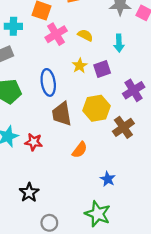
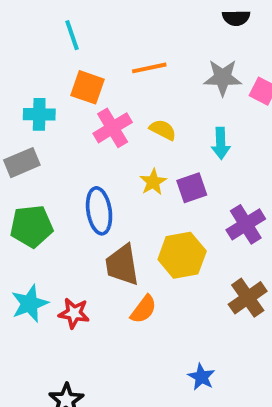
brown cross: (123, 127) -> (248, 298), moved
orange semicircle: (80, 150) -> (143, 309), moved

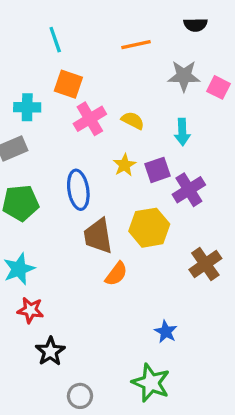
orange line: (149, 68) -> (136, 45), moved
purple cross: (246, 224) -> (189, 190), moved
red star: (74, 313) -> (30, 310), moved

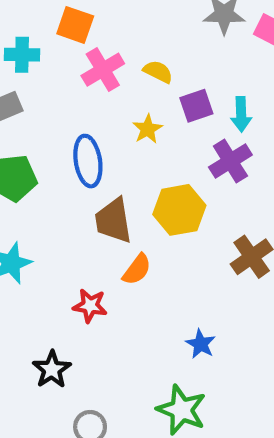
cyan arrow: (182, 132) -> (241, 114), moved
purple square: (158, 170) -> (196, 106), moved
red star: (30, 310) -> (90, 306), moved

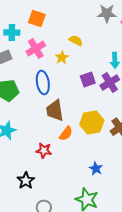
pink cross: (103, 70) -> (36, 48), moved
purple square: (196, 106) -> (88, 80), moved
yellow star: (147, 129) -> (62, 58), moved
yellow hexagon: (179, 210) -> (92, 122), moved

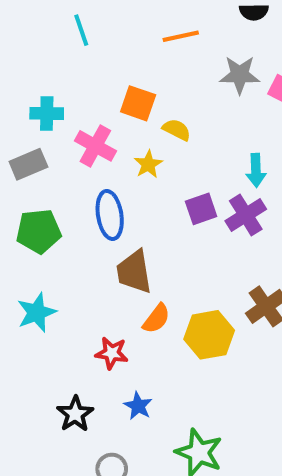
orange square: (37, 18) -> (138, 103), moved
pink cross: (36, 48) -> (95, 146), turned -30
yellow hexagon: (92, 122) -> (209, 335), moved
blue star: (96, 168) -> (138, 406), moved

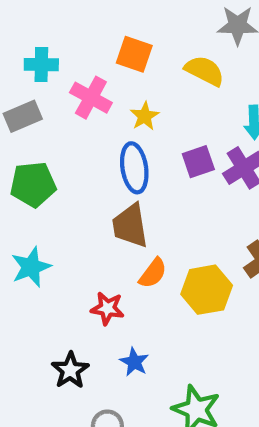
yellow semicircle: (177, 130) -> (204, 71), moved, size x1.4
blue ellipse: (110, 215) -> (134, 168), moved

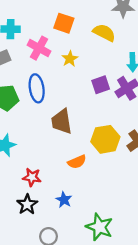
blue ellipse: (134, 168) -> (37, 88), moved
orange semicircle: (153, 273) -> (77, 162), moved, turned 30
yellow hexagon: (207, 290) -> (105, 139), moved
red star: (107, 308) -> (32, 177), moved

